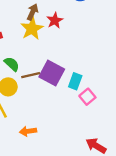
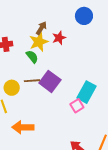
green semicircle: (12, 64) -> (32, 57), moved
cyan rectangle: (75, 81) -> (87, 92), moved, size x1.5
orange arrow: (28, 131) -> (23, 127), size x1.5

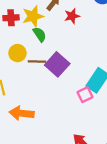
yellow star: (39, 42) -> (33, 16), moved
yellow circle: (12, 88) -> (17, 53), moved

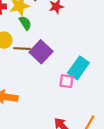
pink square: (85, 95) -> (66, 81), turned 32

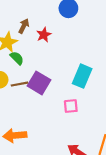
cyan rectangle: (78, 68) -> (82, 76), moved

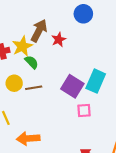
brown arrow: (24, 26) -> (39, 31), size x1.5
purple square: (39, 83) -> (72, 86), moved

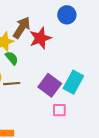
red star: (59, 40) -> (40, 38), size x1.5

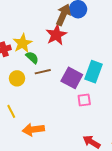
brown arrow: (22, 28) -> (63, 15), moved
brown line: (12, 84) -> (43, 72), moved

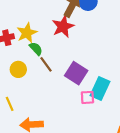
brown line: (43, 72) -> (46, 64), turned 63
cyan rectangle: (93, 72) -> (100, 89), moved

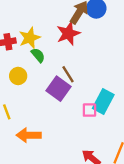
brown line: (46, 64) -> (68, 74), moved
purple square: (76, 73) -> (58, 89), moved

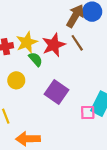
red star: (68, 33) -> (54, 45), moved
brown line: (68, 74) -> (77, 43), moved

